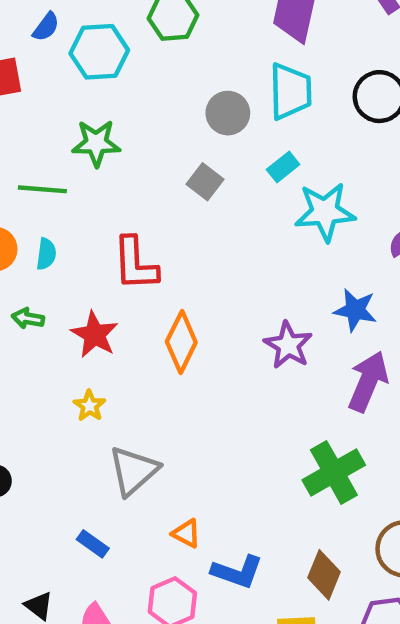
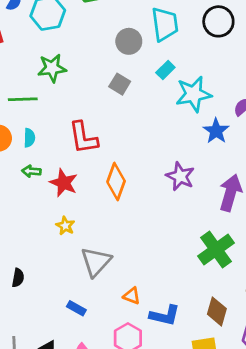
blue star: (355, 310) -> (216, 131), moved, turned 30
green arrow: (28, 318) -> (31, 171), moved

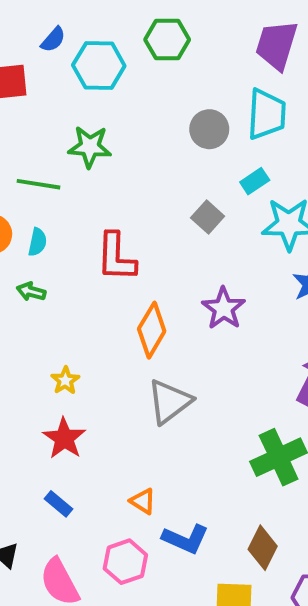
gray square: (120, 84) -> (208, 217), moved
purple star: (180, 176) -> (224, 308), moved
red star: (64, 183) -> (64, 438), moved
gray triangle: (96, 262) -> (169, 402), moved

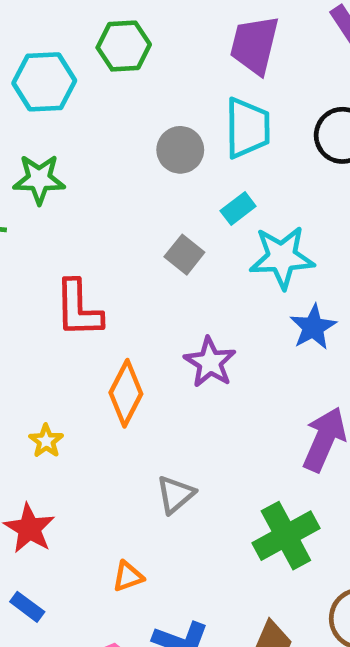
yellow star: (65, 380) -> (46, 441), moved
gray triangle: (169, 402) -> (175, 494), moved, size x0.7
orange triangle: (143, 501) -> (128, 576), moved, turned -48

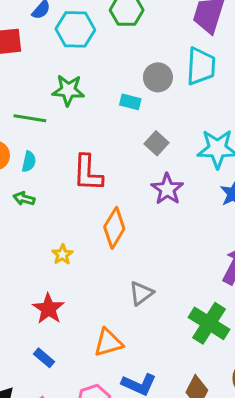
cyan rectangle: (238, 209) -> (130, 102), moved, turned 48
purple star: (210, 362) -> (167, 189), moved
green cross: (286, 536) -> (209, 323), turned -33
orange triangle: (128, 576) -> (108, 343), size x1.5

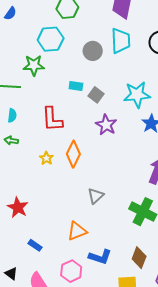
cyan hexagon: (75, 29) -> (51, 39), moved
cyan rectangle: (130, 102) -> (76, 86), moved
yellow star: (62, 255) -> (46, 158), moved
red star: (48, 309) -> (18, 207), moved

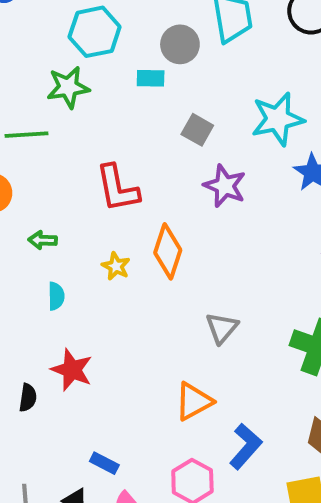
cyan rectangle: (76, 86) -> (151, 78), moved
cyan semicircle: (12, 115) -> (56, 296), moved
blue rectangle: (35, 245) -> (104, 463), moved
blue L-shape: (100, 257) -> (246, 446), turned -60

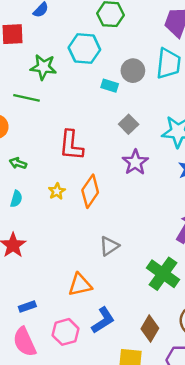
green star: (68, 87) -> (43, 67), moved
blue rectangle: (104, 463) -> (27, 307), moved, turned -63

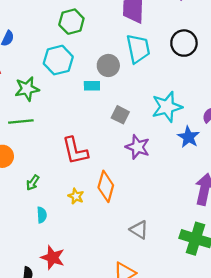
green arrow: (18, 163) -> (33, 183), turned -56
gray triangle: (109, 246) -> (139, 230), turned -36

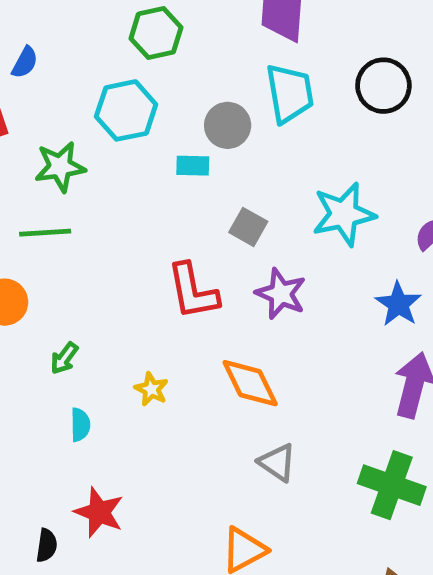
blue star: (188, 137) -> (398, 304), moved
red L-shape: (75, 151) -> (193, 291), moved
orange diamond: (106, 186) -> (250, 383), moved, turned -44

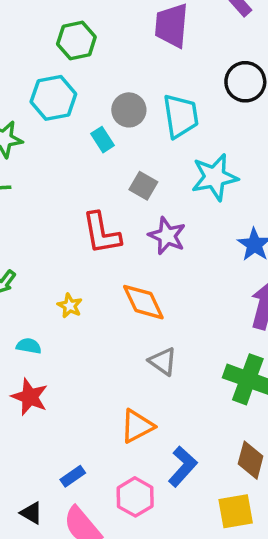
cyan trapezoid: (290, 93) -> (181, 116), moved
cyan rectangle: (193, 166) -> (103, 140), turned 55
cyan semicircle: (80, 425) -> (29, 346), moved, turned -80

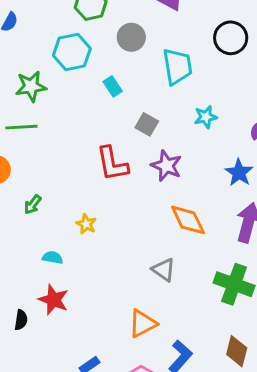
gray circle: (129, 110) -> (131, 37), moved
cyan star: (215, 177) -> (206, 117), size x0.6
orange diamond: (143, 302) -> (188, 220), moved

